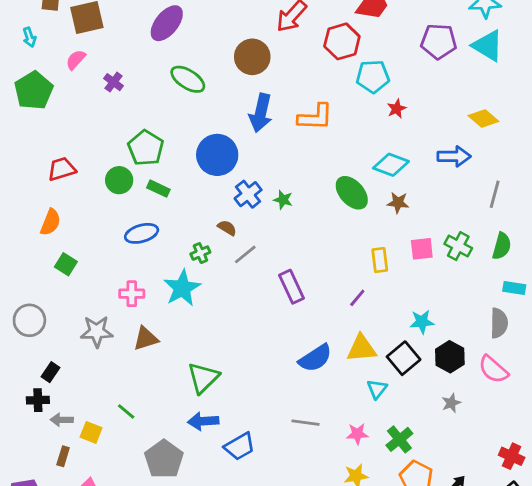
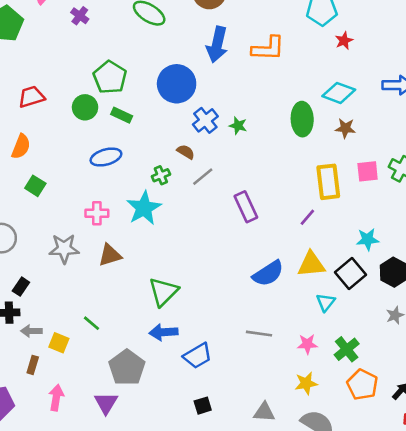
green ellipse: (352, 193) -> (302, 119), turned 40
yellow rectangle: (380, 260) -> (328, 182), size x1.5

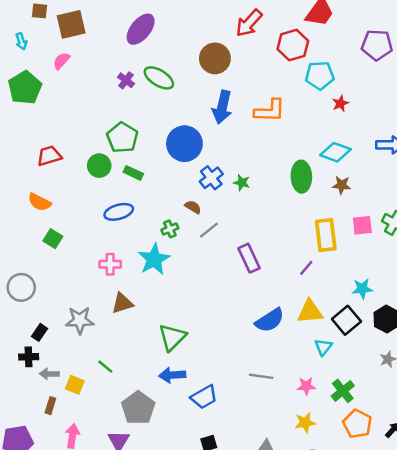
purple cross: (80, 16) -> (126, 80), moved
orange semicircle: (21, 147) -> (40, 202), turned 95
gray star: (64, 249) -> (80, 320), moved

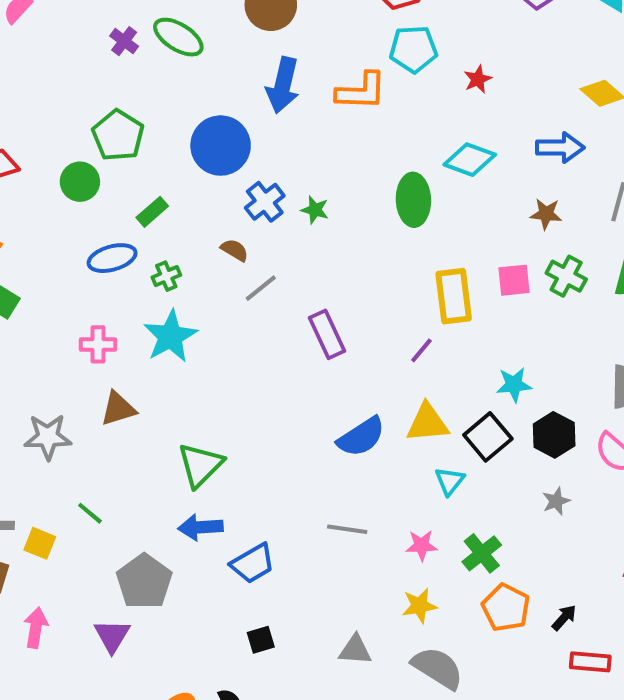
cyan pentagon: (320, 75) -> (413, 49), moved
green rectangle: (133, 173) -> (152, 212), moved, turned -66
brown star: (342, 185) -> (546, 214), moved
green cross: (170, 229) -> (166, 276), moved

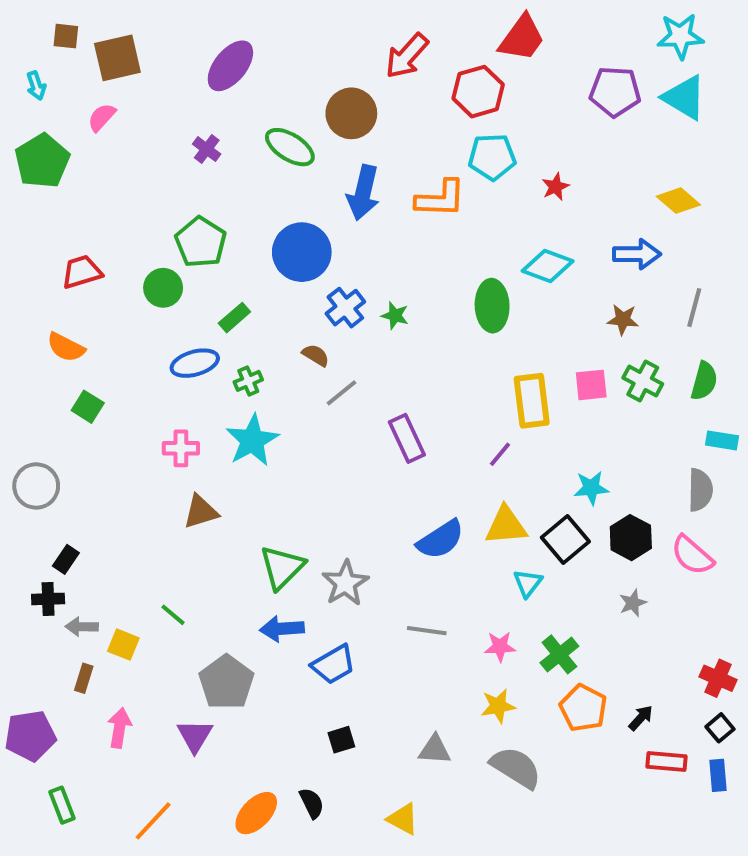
green ellipse: (178, 37) -> (290, 147), moved
gray star: (48, 437) -> (345, 583), moved, turned -30

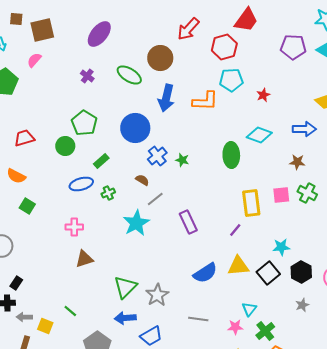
cyan star: (252, 440) -> (136, 223), moved
cyan triangle: (528, 583) -> (249, 309), moved

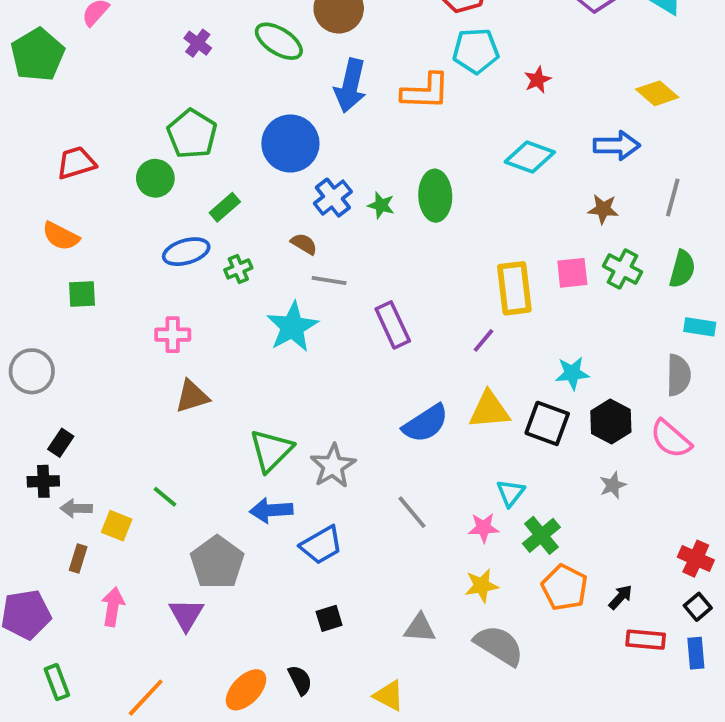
green ellipse: (231, 155) -> (435, 196), moved
gray line: (155, 199) -> (329, 281), turned 48
green square: (27, 206) -> (82, 294), turned -35
black square: (268, 273) -> (547, 423), turned -30
gray line: (198, 319) -> (412, 512), turned 42

